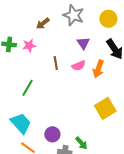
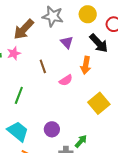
brown arrow: (43, 23) -> (24, 29), size x1.6
pink semicircle: (79, 66) -> (66, 80), moved
purple circle: (52, 134) -> (52, 129), moved
green arrow: (81, 143) -> (81, 141), turned -88

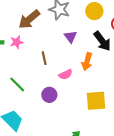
green line: (19, 95) -> (17, 84), turned -72
yellow square: (99, 103) -> (96, 101), turned 30
purple circle: (52, 129) -> (49, 95), moved

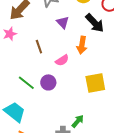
green line: (17, 84) -> (26, 83), moved

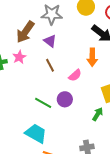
purple triangle: (63, 22) -> (50, 41), moved
green arrow: (78, 121) -> (98, 114), moved

